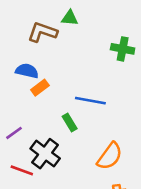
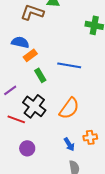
green rectangle: (70, 123) -> (40, 75), moved
orange semicircle: (110, 156) -> (69, 108), moved

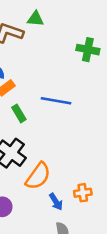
orange semicircle: (69, 108) -> (38, 176), moved

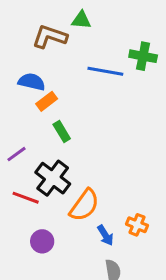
blue line: (56, 101) -> (105, 71), moved
orange cross: (83, 193) -> (137, 225), turned 30

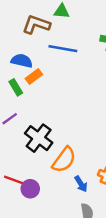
blue line: (105, 71) -> (63, 49), moved
green rectangle: (62, 131) -> (16, 87), moved
red line: (26, 198) -> (15, 180), moved

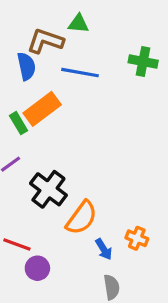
blue semicircle: (22, 61) -> (26, 66), moved, turned 65
orange rectangle: (34, 76) -> (42, 109), size x1.6
purple circle: (30, 189) -> (37, 268), moved

